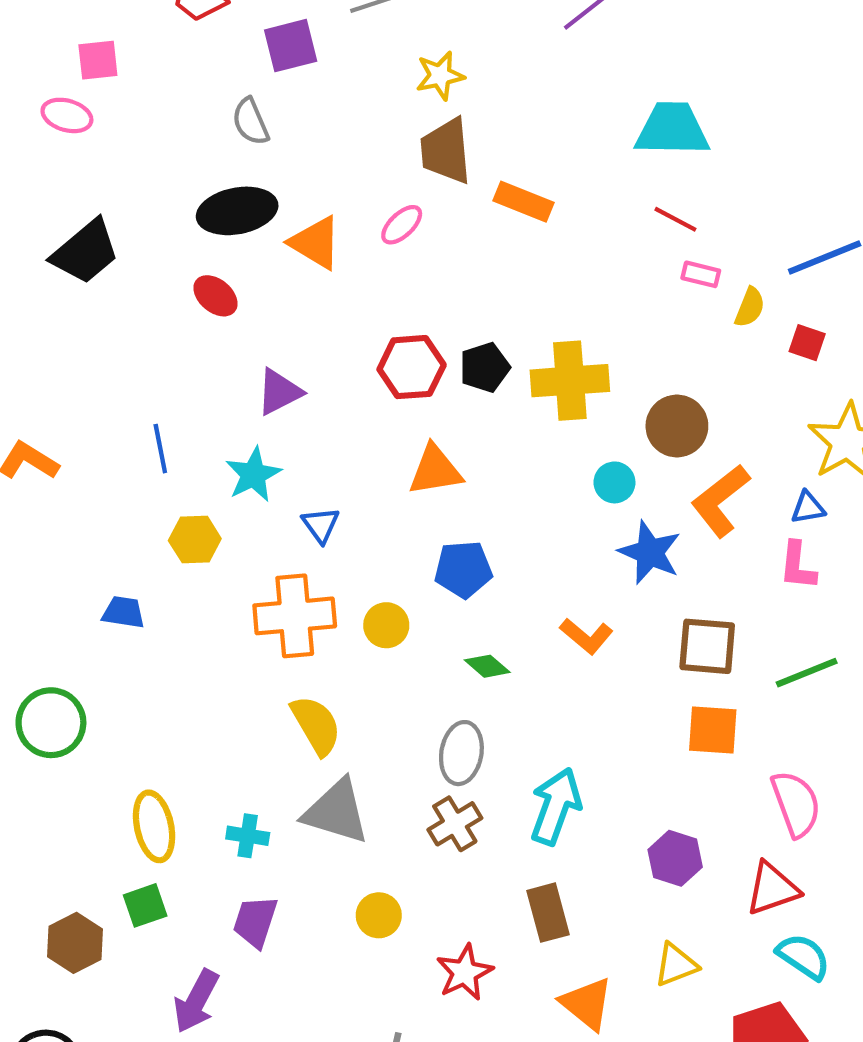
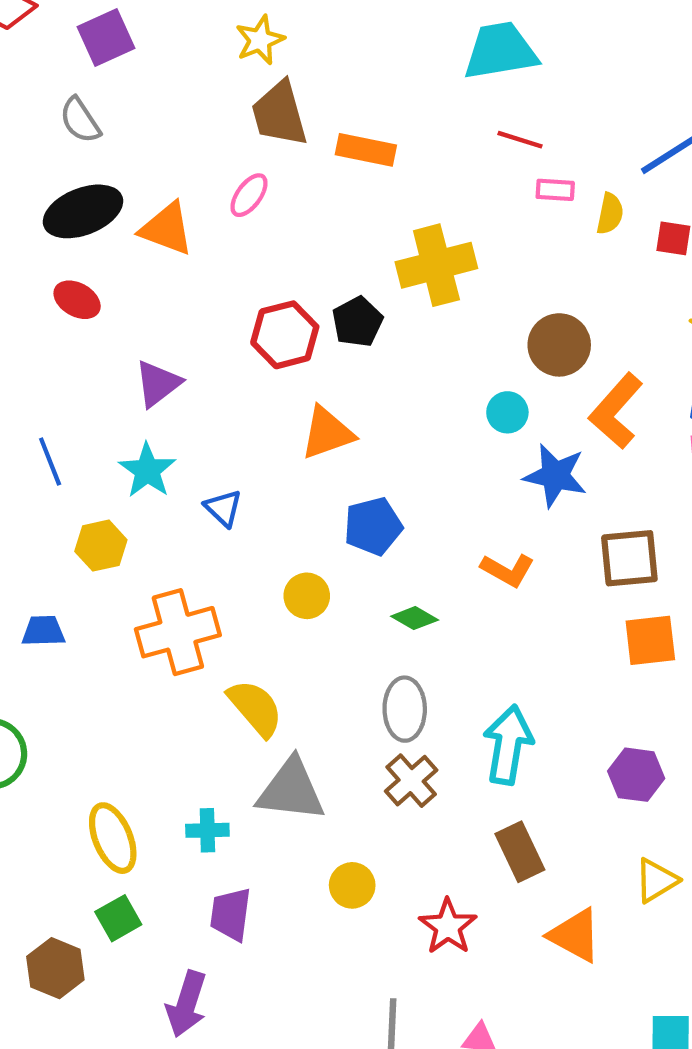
yellow cross: (570, 381) -> (436, 265), moved
orange cross: (295, 616) -> (178, 632), moved

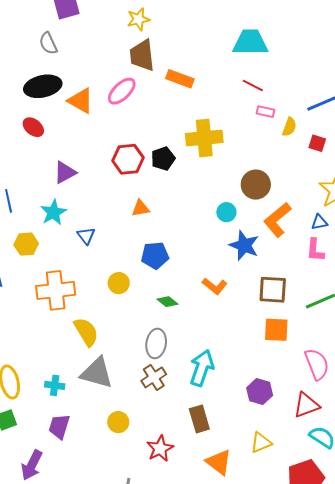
pink ellipse: (249, 195) -> (122, 91), size x1.4
orange triangle: (327, 433) -> (141, 208), size x0.7

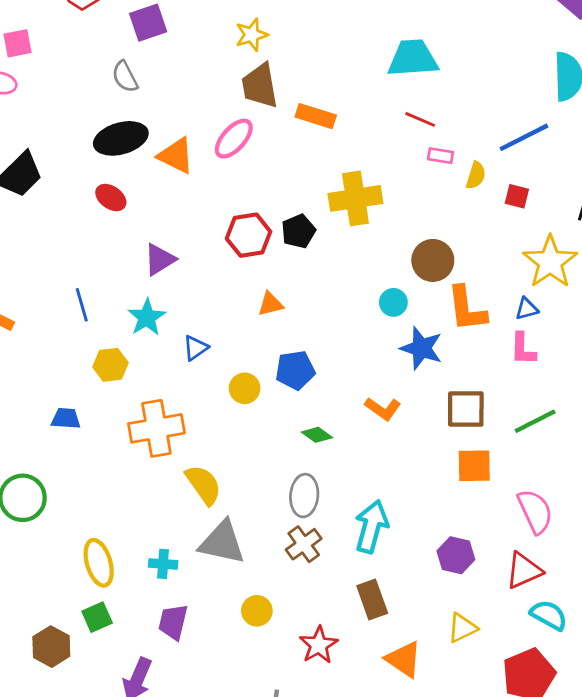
orange L-shape: (277, 220) -> (467, 309), turned -54
blue triangle: (86, 236) -> (195, 348), turned 36
yellow circle: (119, 283) -> (245, 388), moved

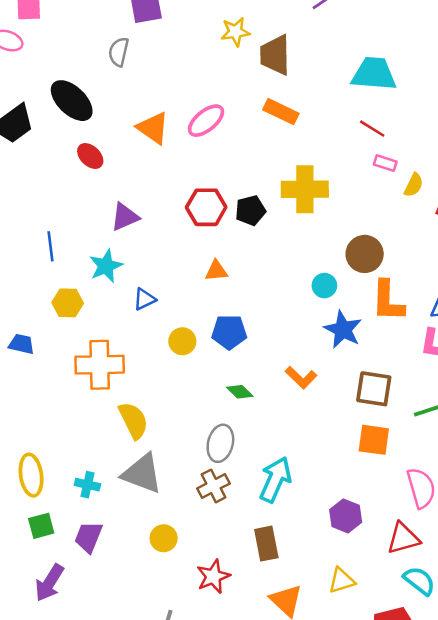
gray semicircle: (125, 77) -> (119, 52), turned 32
brown trapezoid: (260, 86) -> (275, 55), moved
black ellipse: (121, 138) -> (72, 101), moved, turned 51
green square: (97, 617) -> (41, 526), moved

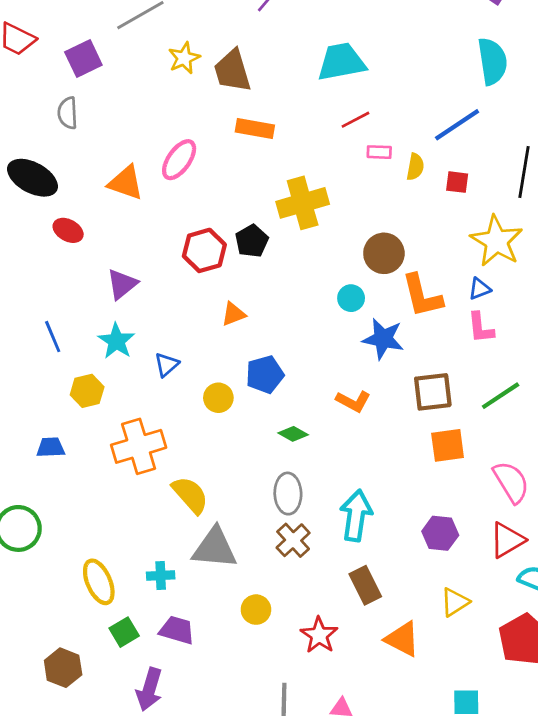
red line: (372, 129) -> (356, 120), turned -44
purple trapezoid: (89, 537) -> (177, 630), turned 100

